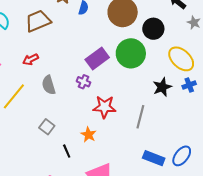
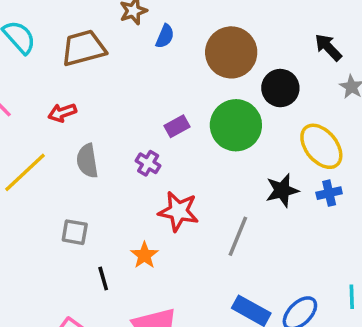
purple rectangle: (97, 58) -> (177, 126), size x0.6
gray square: (47, 127) -> (75, 232), turned -35

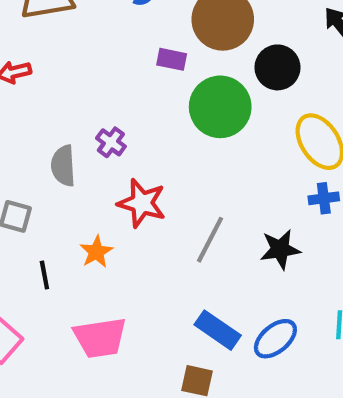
purple rectangle: (177, 126) -> (172, 59), moved, turned 35
gray semicircle: (87, 161) -> (63, 166), moved
black star: (282, 190) -> (280, 249), moved

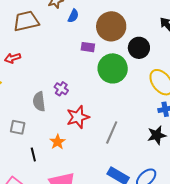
red star: (142, 203) -> (78, 117), turned -30
black star: (280, 249) -> (157, 135), moved

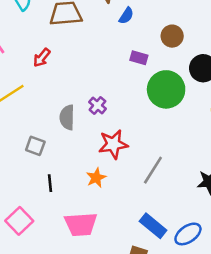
brown circle: (111, 26) -> (172, 36), size x0.6
red arrow: (13, 58) -> (42, 58), turned -42
orange star: (57, 142) -> (96, 178), moved

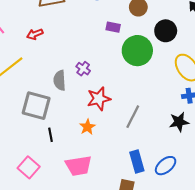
red arrow: (42, 58) -> (35, 34), turned 35
gray square: (35, 146) -> (36, 106), size x1.8
blue rectangle: (153, 226) -> (137, 161), turned 40

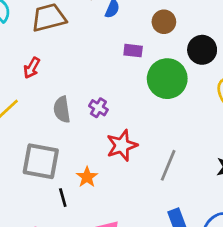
red arrow: (35, 34) -> (32, 68), turned -35
gray semicircle: (60, 80) -> (62, 109), moved
orange star: (87, 127) -> (87, 177), moved

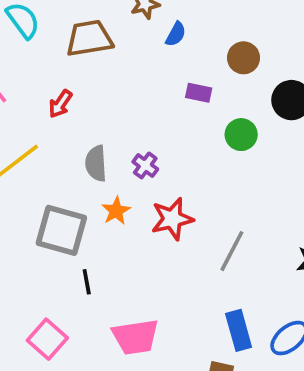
green circle: (167, 79) -> (241, 135), size x0.6
orange star: (87, 177) -> (116, 211), moved

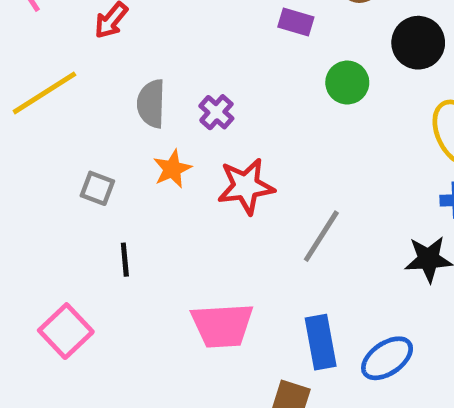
gray square: (61, 230) -> (97, 188), size x0.5
pink trapezoid: (135, 337) -> (222, 325), moved

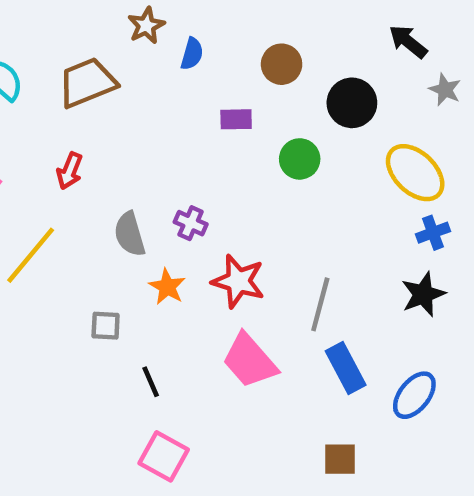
red star: (246, 186) -> (238, 281), turned -30
pink trapezoid: (222, 325) -> (250, 361), moved, turned 70
pink square: (66, 331) -> (164, 456), moved
blue rectangle: (321, 342) -> (346, 368), moved

